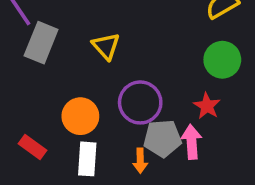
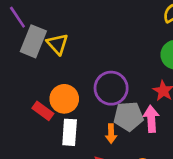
yellow triangle: (106, 46) -> (58, 44), moved
red rectangle: (32, 147) -> (43, 111), moved

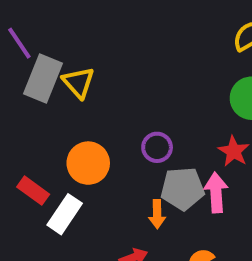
purple circle: (111, 88) -> (157, 147), size x0.6
red rectangle: (43, 111) -> (33, 191), moved
white rectangle: (70, 132) -> (65, 214), moved, turned 30

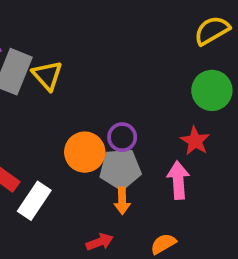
orange circle: (88, 163) -> (85, 152), moved
gray pentagon: (183, 189) -> (120, 169), moved

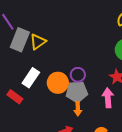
yellow triangle: (47, 75) -> (38, 42), turned 36
white rectangle: (34, 201) -> (31, 78), moved

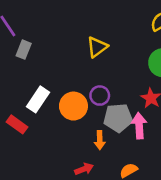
gray rectangle: (20, 40) -> (24, 50), size x0.6
yellow triangle: (38, 42) -> (97, 47), moved
gray pentagon: (77, 92) -> (118, 118), moved

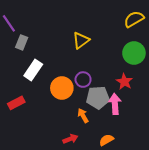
white rectangle: (38, 99) -> (33, 70), moved
red rectangle: (17, 124) -> (16, 103), turned -63
orange arrow: (100, 140) -> (83, 116), turned 152

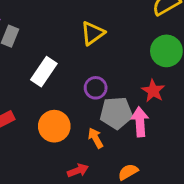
white rectangle: (33, 70) -> (44, 72), moved
orange circle: (62, 88) -> (54, 126), moved

